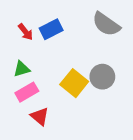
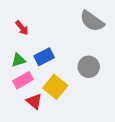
blue rectangle: (51, 29) -> (44, 57), moved
yellow square: (74, 83) -> (55, 87), moved

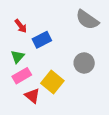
blue rectangle: (44, 57) -> (42, 40), moved
green triangle: (19, 60) -> (18, 57), turned -32

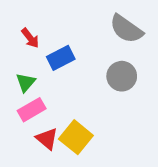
gray circle: (84, 63) -> (122, 76), moved
yellow square: (52, 82) -> (76, 137), moved

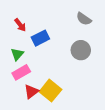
gray semicircle: (126, 29) -> (84, 19), size x0.7
red triangle: (47, 139) -> (31, 92), turned 42

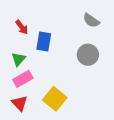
blue rectangle: (40, 38) -> (44, 41), turned -54
red triangle: (31, 92) -> (20, 103), moved, turned -35

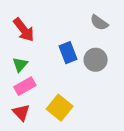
red arrow: (22, 27) -> (24, 30), size x1.5
blue rectangle: (44, 41) -> (68, 53), moved, turned -30

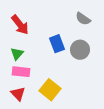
pink rectangle: (25, 86) -> (21, 72), turned 36

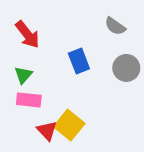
gray circle: (80, 50) -> (126, 68), moved
red triangle: (18, 94) -> (47, 131), moved

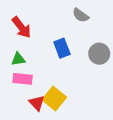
gray semicircle: (115, 26) -> (81, 15), moved
green triangle: (23, 75) -> (18, 59), turned 40

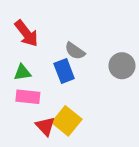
gray semicircle: (81, 15) -> (75, 51), moved
blue rectangle: (62, 48) -> (64, 71), moved

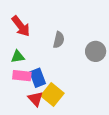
gray semicircle: (75, 51) -> (59, 40), turned -112
blue rectangle: (64, 71) -> (38, 78), moved

